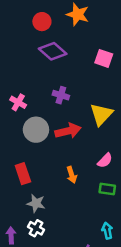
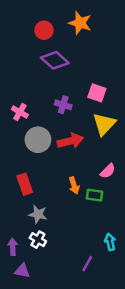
pink square: (104, 58) -> (97, 93), moved
green rectangle: (107, 189) -> (94, 195), moved

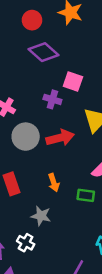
pink square: (97, 93) -> (73, 82), moved
orange arrow: (74, 185) -> (54, 183), moved
gray star: (38, 214) -> (41, 216), moved

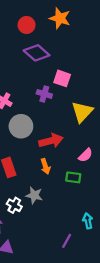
red arrow: (60, 138) -> (51, 141), moved
white cross: (26, 243) -> (14, 205), moved

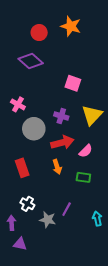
purple diamond: (37, 53) -> (31, 61), moved
purple cross: (44, 94) -> (61, 116), moved
pink semicircle: (85, 155) -> (86, 151), moved
gray star: (34, 195) -> (48, 220), moved
purple line: (67, 241) -> (67, 209), moved

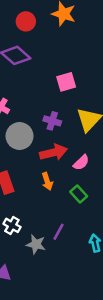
pink square: (73, 83) -> (66, 82), turned -35
green rectangle: (83, 177) -> (79, 194), turned 40

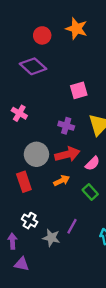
gray circle: (20, 136) -> (36, 154), moved
orange arrow: (47, 181) -> (62, 181), turned -98

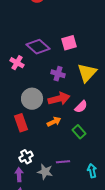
purple diamond: (33, 66) -> (38, 47), moved
white cross: (30, 221) -> (26, 157), turned 32
purple line: (72, 226) -> (63, 162), turned 56
purple arrow: (12, 241) -> (19, 175), moved

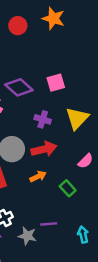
pink semicircle: (81, 107) -> (85, 161), moved

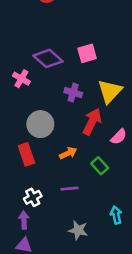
red arrow: (44, 149) -> (92, 122), moved, turned -50
purple line: (49, 224) -> (69, 189), moved
gray star: (27, 236) -> (78, 230), moved

